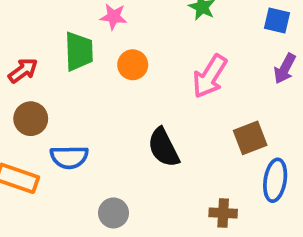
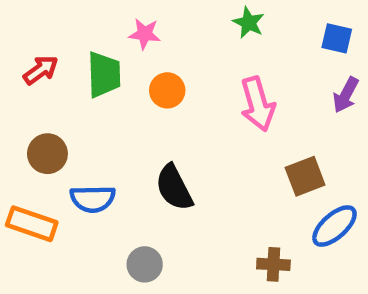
red arrow: (23, 71) -> (41, 70), moved
pink arrow: (210, 76) -> (258, 104), turned -48
black semicircle: (164, 148) -> (174, 188), moved
blue ellipse: (275, 180) -> (334, 226), turned 39

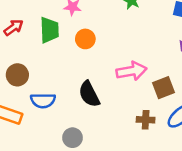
pink arrow: (258, 104) -> (131, 71), moved, turned -84
brown cross: (273, 264) -> (146, 120), moved

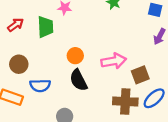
orange circle: (85, 39) -> (75, 56), moved
brown cross: (146, 120) -> (125, 101), size x1.6

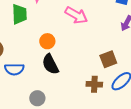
pink arrow: (114, 61) -> (76, 15), moved, turned 40
brown cross: (125, 101) -> (94, 84), size x0.7

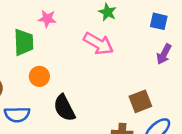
orange circle: (47, 41) -> (39, 76), moved

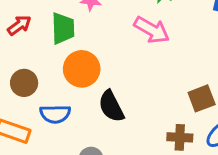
orange circle: (39, 76) -> (82, 69), size x1.5

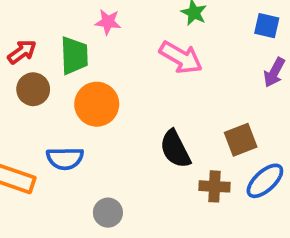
brown circle: (24, 83) -> (33, 89), moved
black semicircle: (111, 106) -> (175, 149), moved

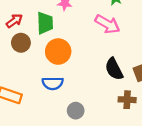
black semicircle: (175, 149) -> (114, 69), moved
blue semicircle: (65, 158) -> (53, 83), moved
gray circle: (108, 213) -> (76, 111), moved

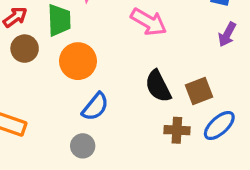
blue semicircle: (53, 83) -> (95, 107), moved, turned -50
gray circle: (76, 111) -> (83, 146), moved

